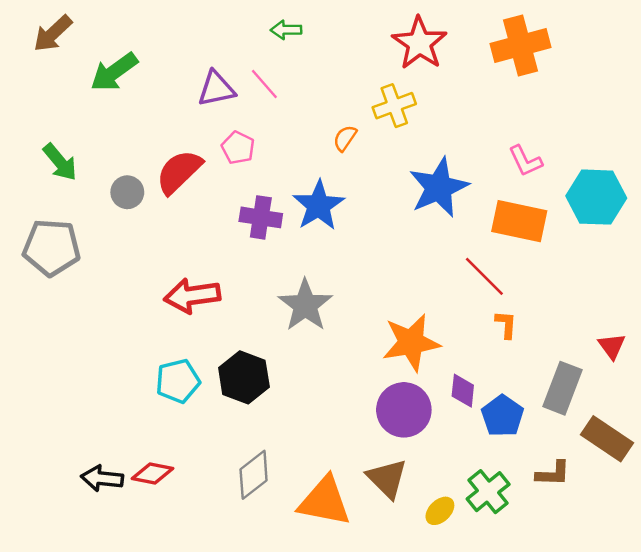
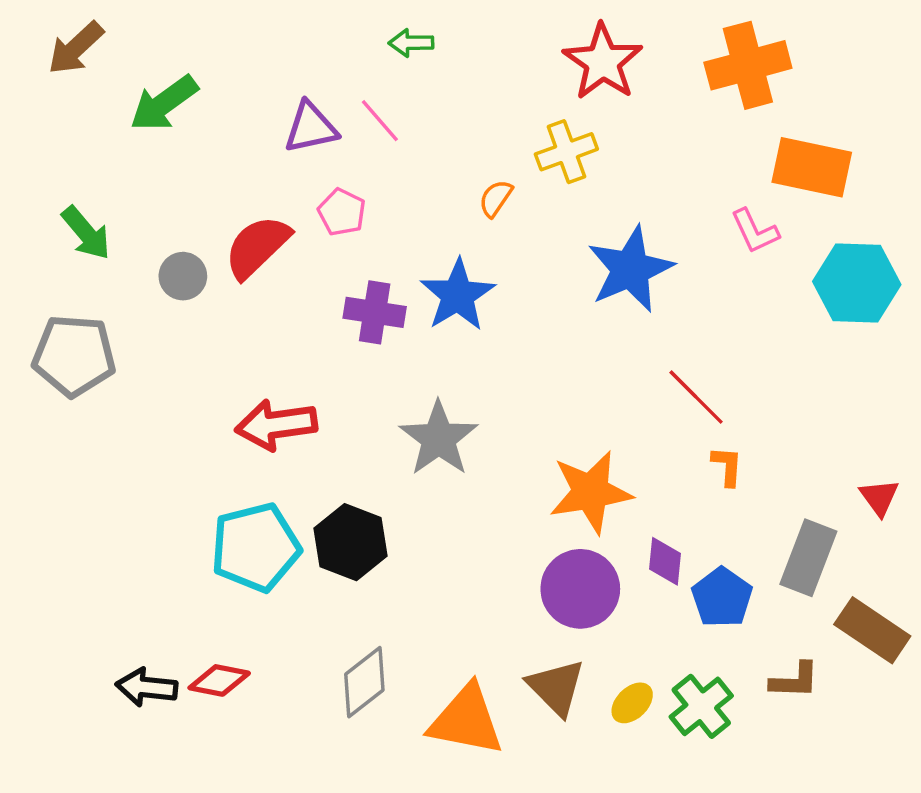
orange rectangle: (519, 221) -> (812, 167), moved
cyan pentagon: (178, 381) -> (255, 547), size x1.4
yellow ellipse: (440, 511) -> (632, 703), moved

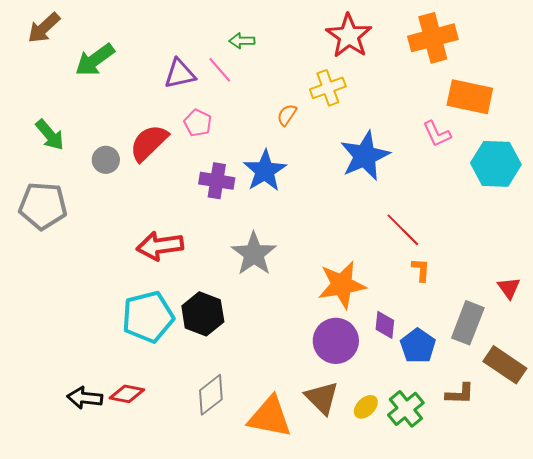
green arrow: (411, 43) -> (242, 41), moved

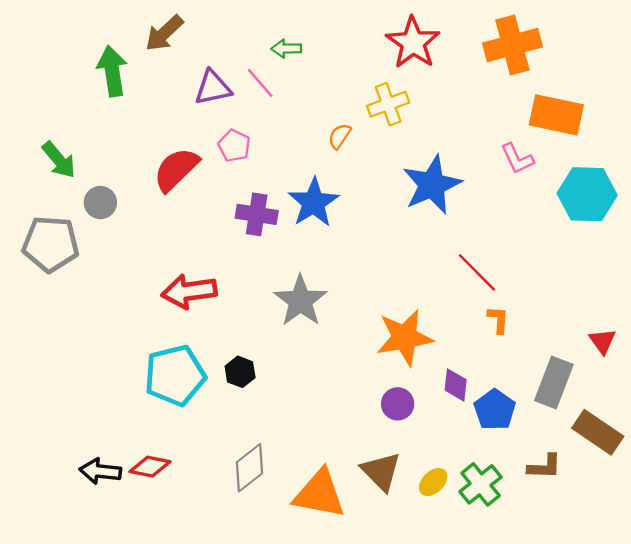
brown arrow: (44, 28) -> (164, 33), moved
green arrow: (95, 60) -> (112, 71), turned 117
gray circle: (106, 160) -> (100, 203), moved
black hexagon: (203, 314) -> (240, 372), size x0.6
purple circle: (336, 341) -> (398, 404), size x0.6

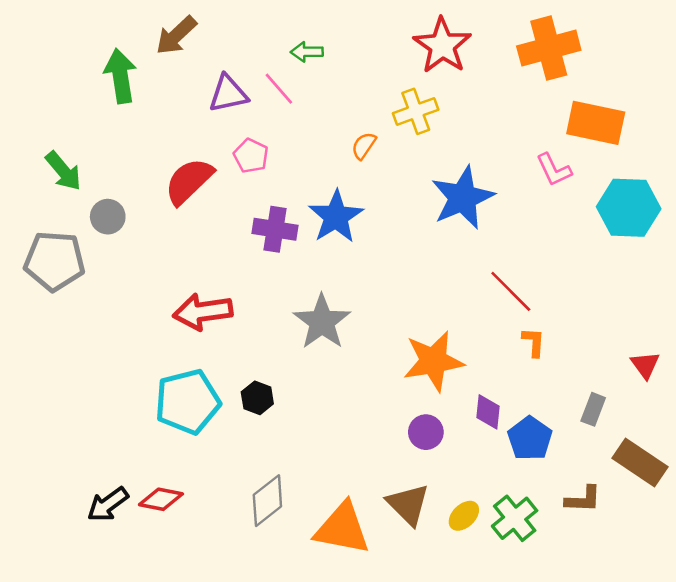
gray rectangle: (554, 383) -> (593, 409), size x0.6
black arrow: (100, 471) -> (108, 504), turned -42

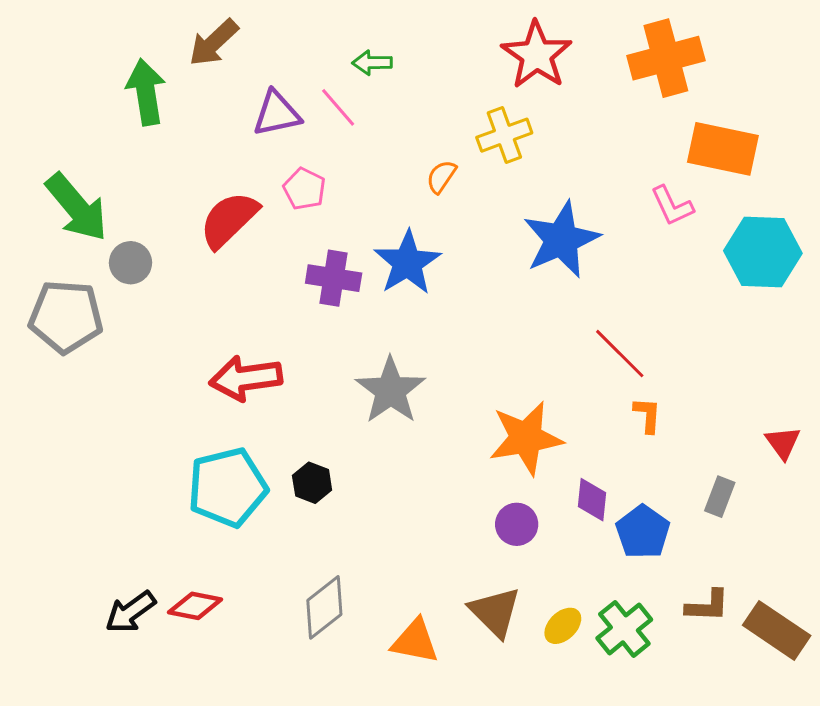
green arrow: (63, 171) -> (77, 207), size x1.4
brown rectangle: (640, 463) -> (777, 630), moved
orange triangle: (342, 528) -> (415, 641), size x0.7

